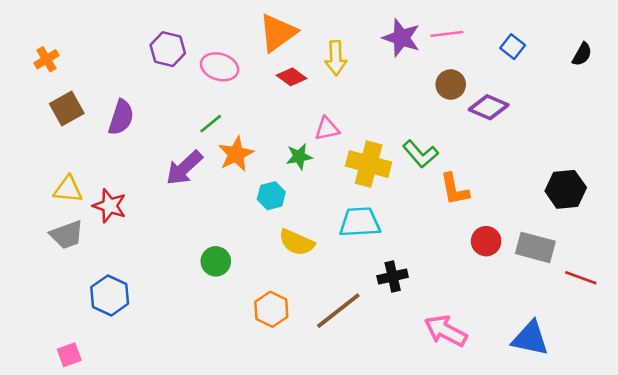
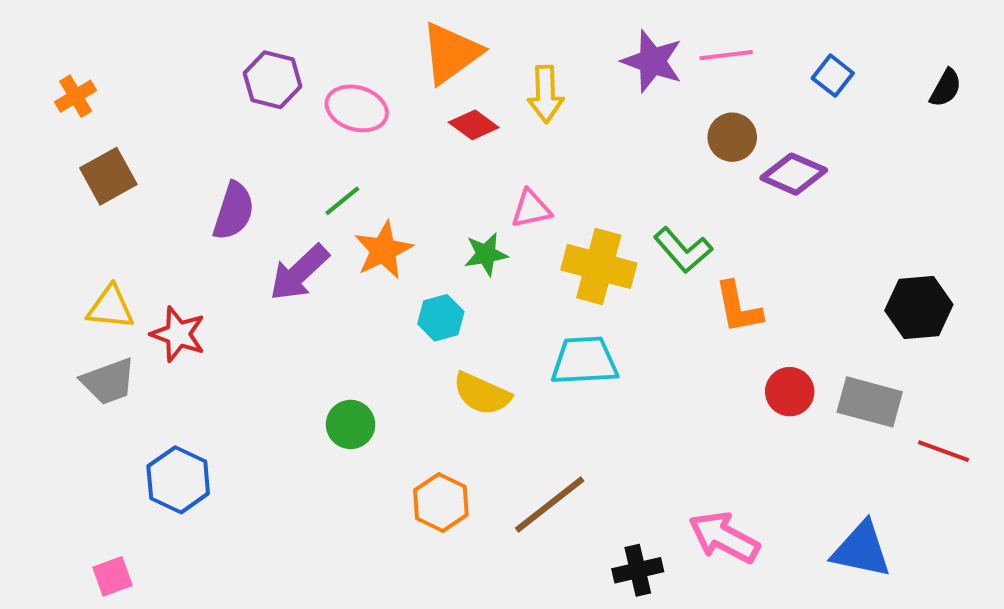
purple semicircle: (121, 117) -> (234, 211), moved
black cross: (393, 276) -> (638, 570), moved

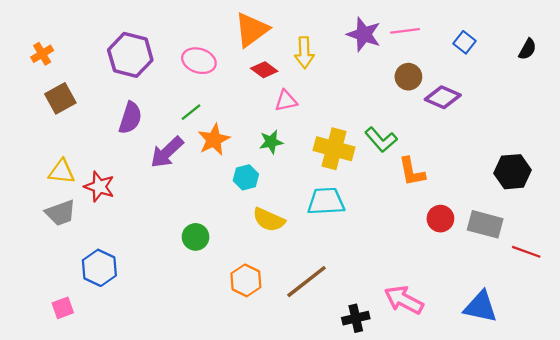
purple hexagon: (273, 80) -> (130, 55), moved, size x1.4
pink triangle: (531, 209) -> (286, 101), moved
pink square: (112, 576) -> (63, 308), moved

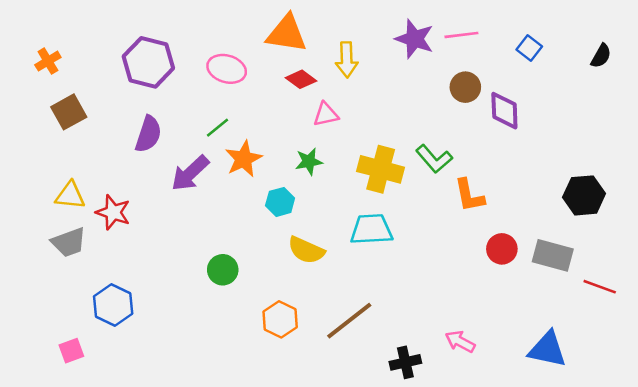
orange triangle: (252, 30) -> (287, 34), turned 45
purple diamond: (443, 97) -> (504, 111), turned 64
pink arrow: (404, 300) -> (460, 342), size x0.7

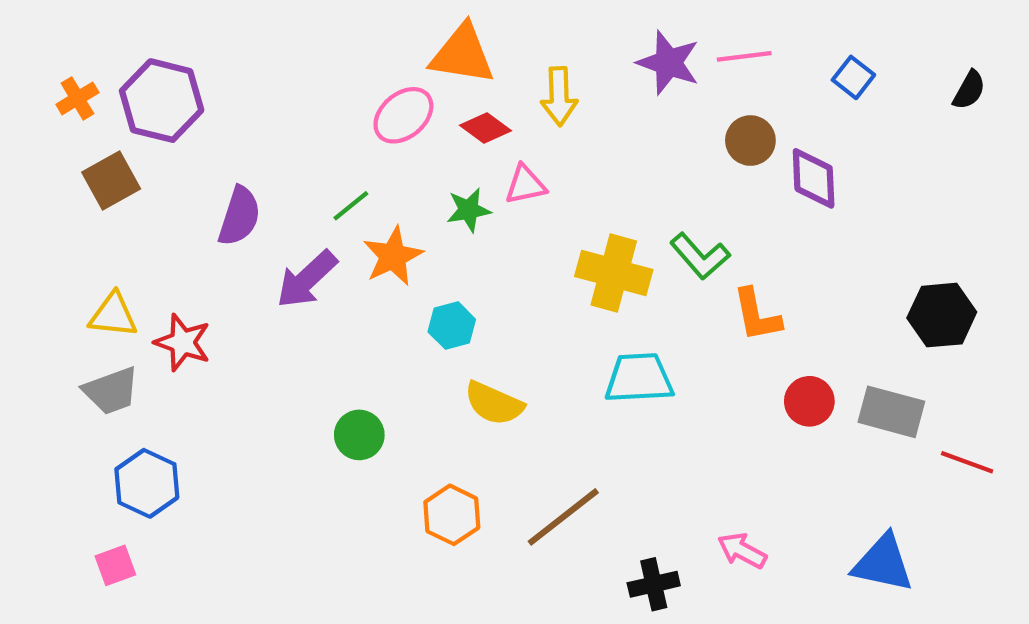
purple hexagon: (148, 62) -> (162, 101), moved
pink ellipse: (227, 69) -> (403, 115), moved, turned -57
green star: (309, 161) -> (469, 210), moved
cyan trapezoid: (371, 229) -> (639, 378), moved
blue hexagon: (113, 305) -> (147, 483), moved

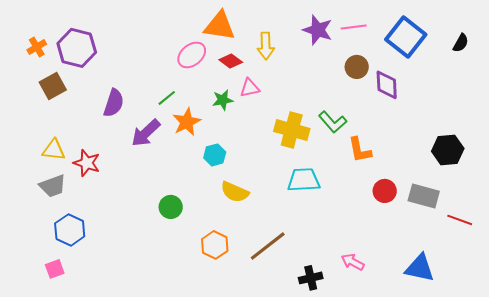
blue square: (853, 77) -> (406, 37), size x2.0

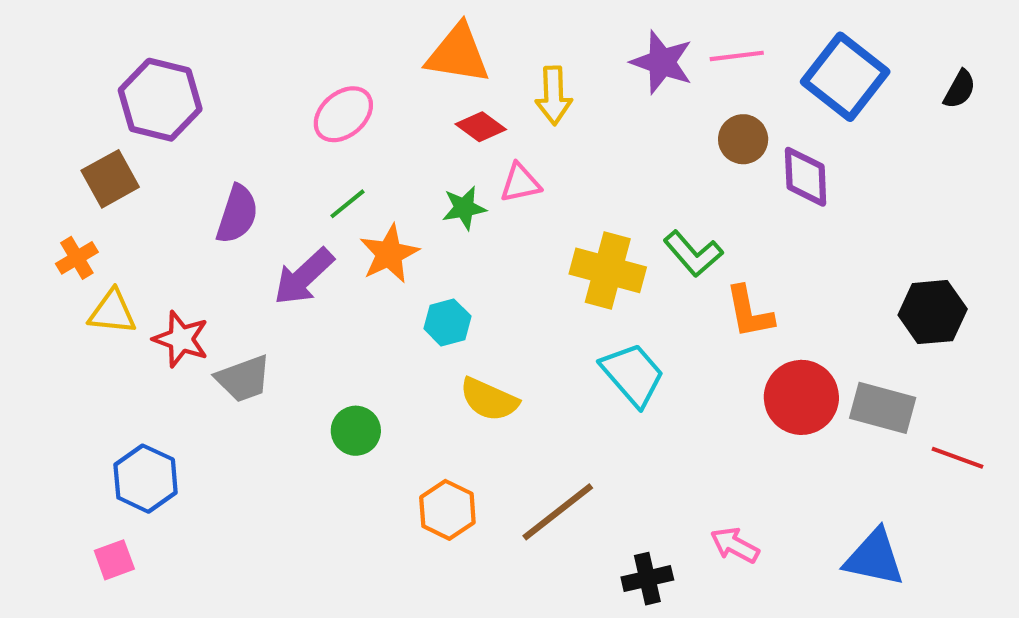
orange cross: (37, 47) -> (77, 258), moved
pink ellipse: (192, 55) -> (343, 114), moved
cyan trapezoid: (304, 180) -> (633, 374), turned 52
gray trapezoid: (53, 186) -> (243, 379), moved
red circle: (385, 191) -> (801, 397), size x1.5

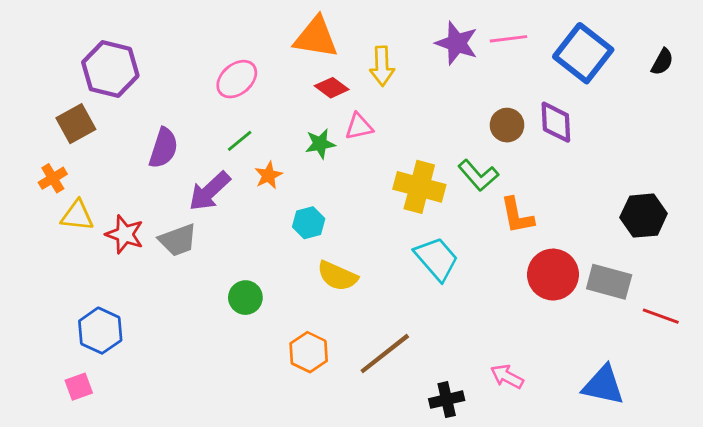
brown circle: (743, 139) -> (507, 125), moved
orange star: (389, 254) -> (268, 175), size x0.7
gray trapezoid: (243, 379) -> (178, 240), moved

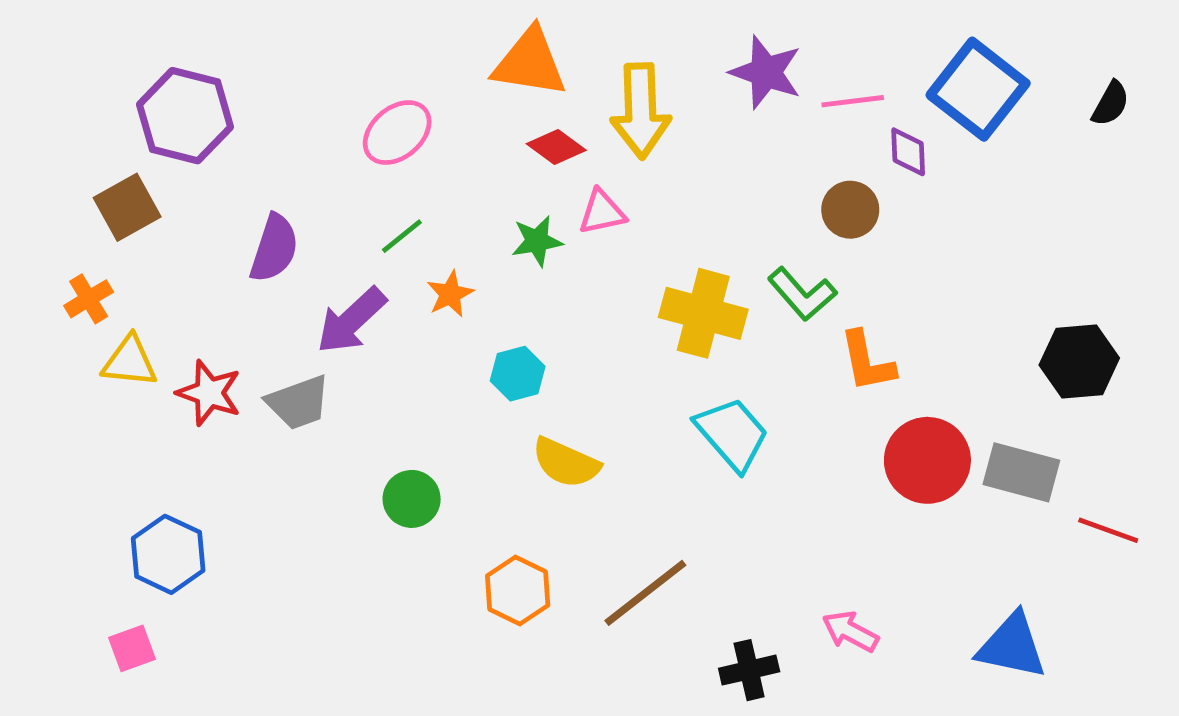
pink line: (508, 39) -> (853, 101), moved
yellow arrow: (382, 66) -> (641, 111), size x1.4
purple diamond: (556, 122) -> (908, 152), moved, size x0.7

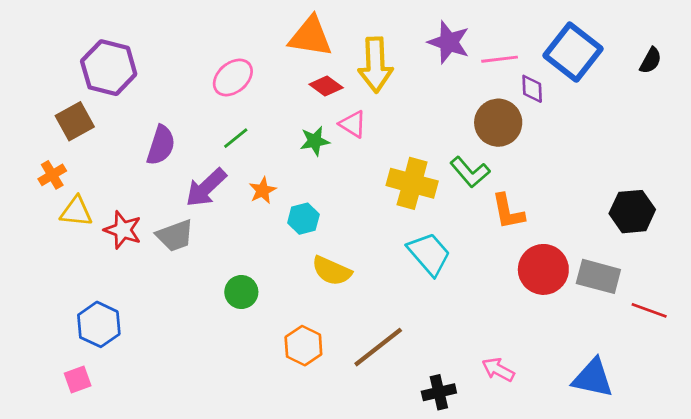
brown circle: (850, 210) -> (498, 123), size x1.4
pink triangle: (602, 212) -> (353, 124), turned 44
orange star: (450, 294) -> (263, 190), moved

